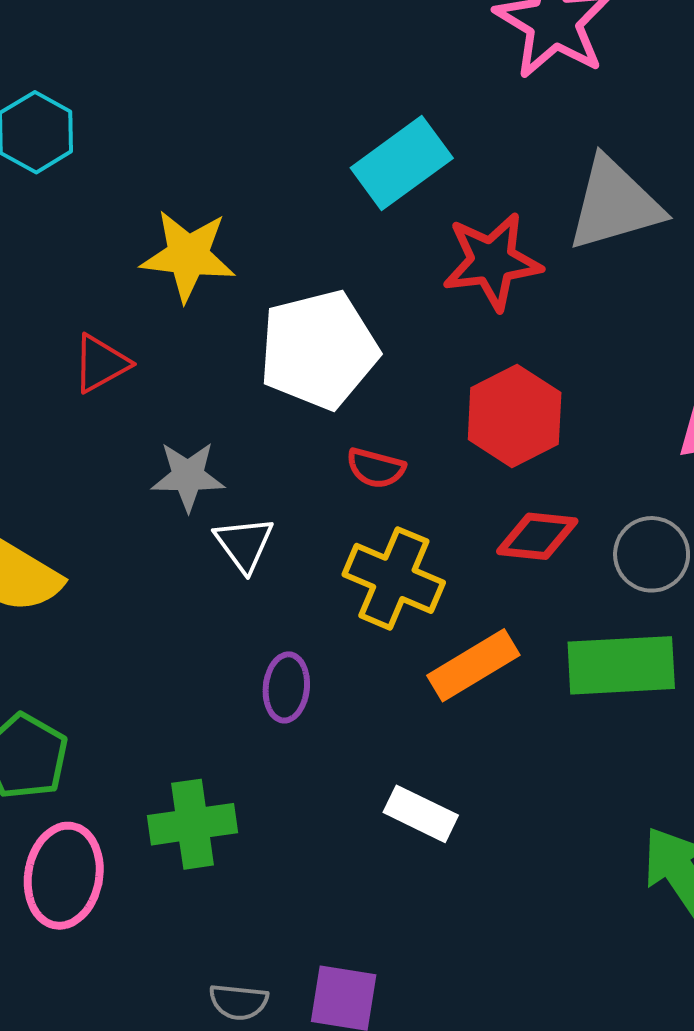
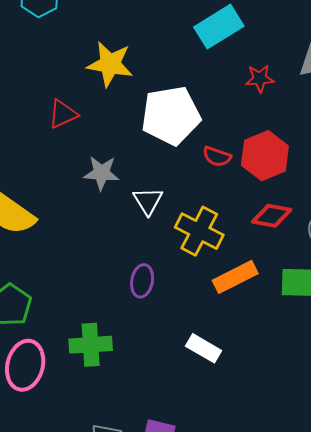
red star: (492, 261) -> (260, 78), size x0.6
red semicircle: (376, 468) -> (217, 157), moved
white triangle: (244, 544) -> (148, 201), moved

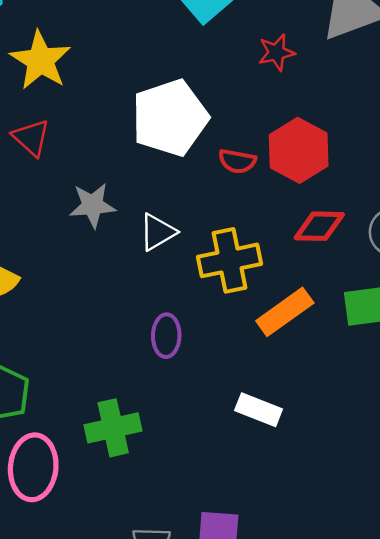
yellow star: (110, 64) -> (40, 60), moved, turned 30
red triangle: (63, 114) -> (31, 138), turned -44
white triangle: (148, 201) -> (158, 232), turned 40
yellow cross: (199, 231) -> (230, 260), turned -30

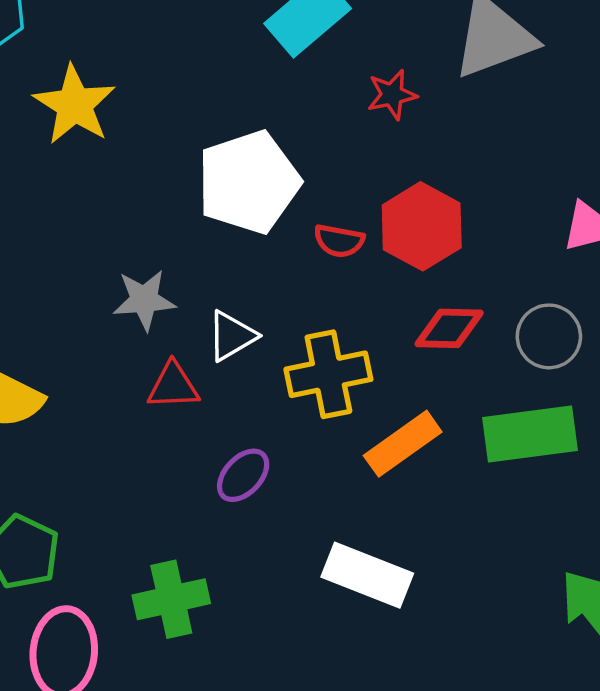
red triangle: (31, 138) -> (173, 386), moved, turned -45
purple ellipse: (166, 336) -> (243, 475), turned 42
white rectangle: (259, 410) -> (367, 575), size x1.4

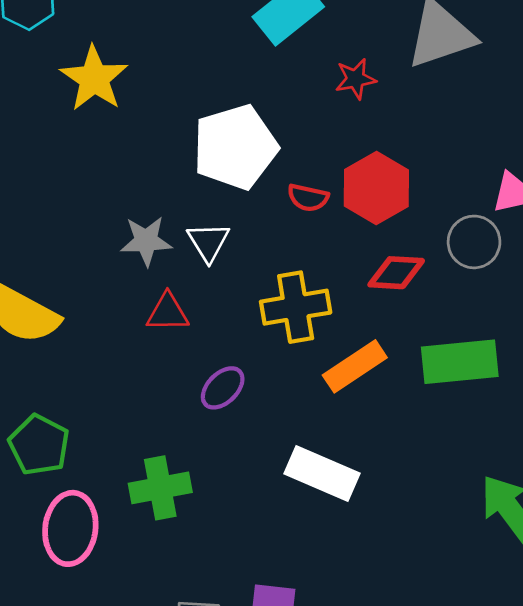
white triangle: (232, 336) -> (208, 242), moved, turned -33
gray circle: (549, 336) -> (474, 242), moved

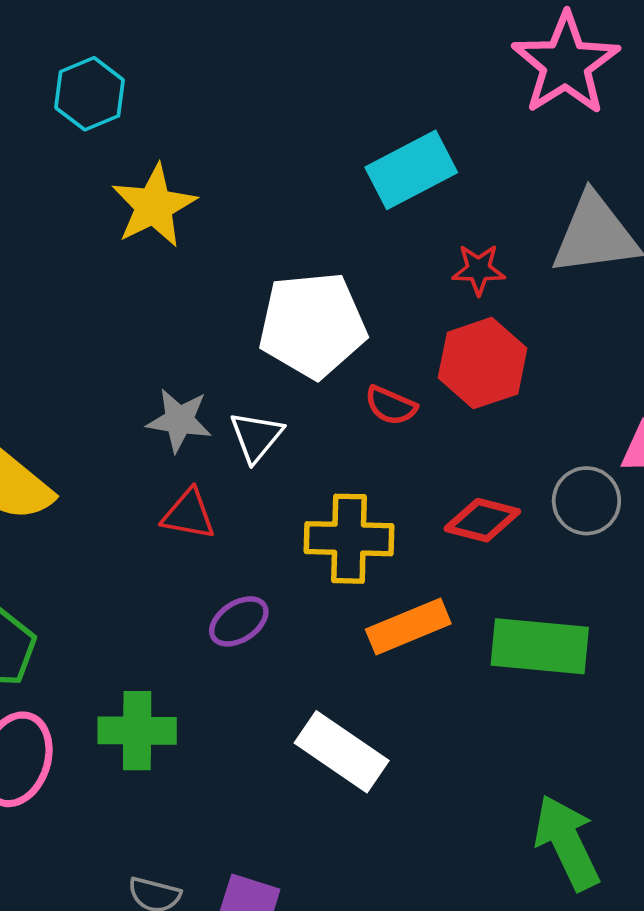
red hexagon: (376, 188) -> (483, 363), moved

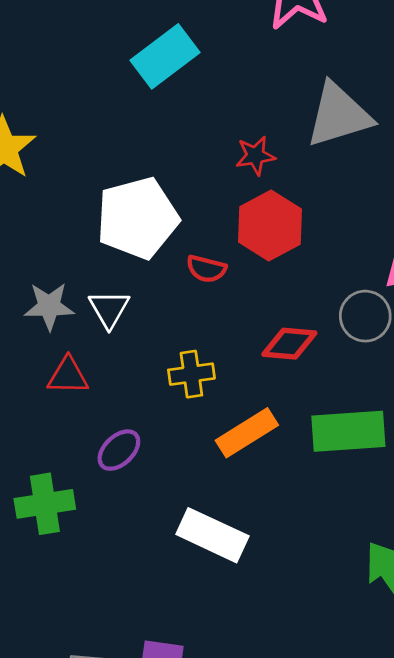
cyan rectangle: (411, 170) -> (165, 56), moved
yellow cross: (349, 539) -> (191, 374), size x0.7
green cross: (137, 731) -> (45, 504), moved

